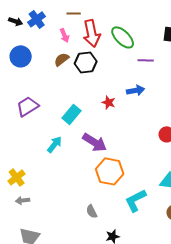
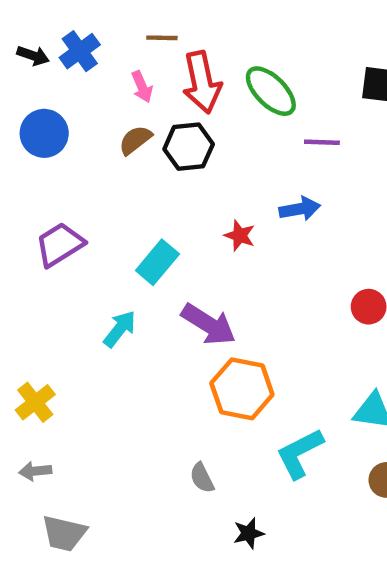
gray arrow: (23, 200) -> (35, 471), moved

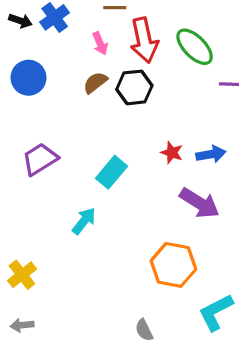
blue arrow: (300, 209) -> (211, 154), moved
purple arrow: (209, 324) -> (199, 203), moved

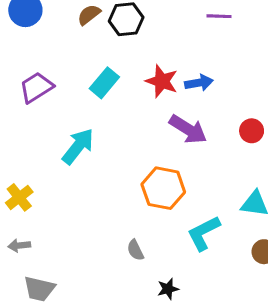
red star: (172, 153) -> (162, 81), size x1.5
cyan rectangle: (112, 172) -> (104, 83), moved
cyan arrow: (84, 221) -> (78, 146), size x1.4

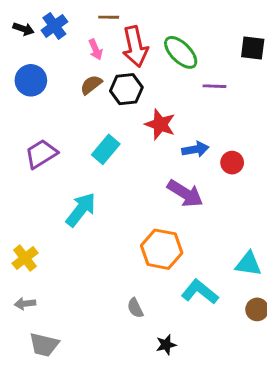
red star: (162, 81) -> (160, 124), moved
red circle: (252, 131) -> (232, 163), moved
cyan L-shape: (204, 233) -> (200, 292), turned 66

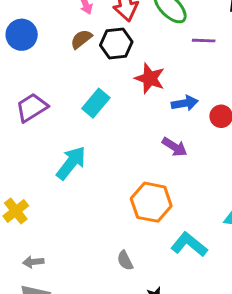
purple arrow: (185, 193) -> (175, 147), size x0.7
gray arrow: (25, 304) -> (33, 262), moved

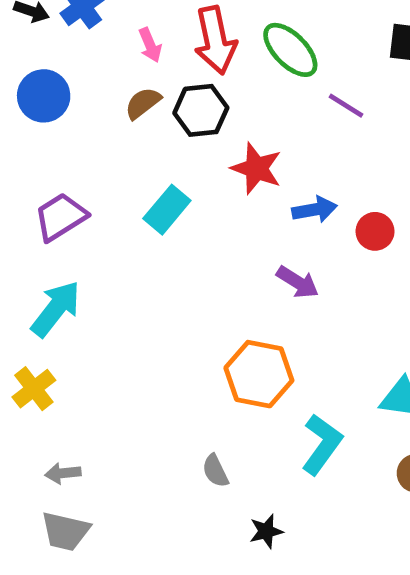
purple line: (204, 41) -> (346, 106), turned 30
cyan arrow: (71, 163) -> (56, 309), moved
cyan L-shape: (189, 244) -> (322, 444), turned 87

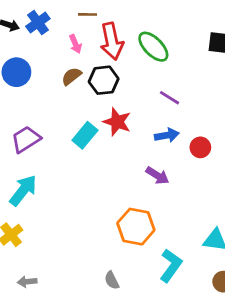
purple line: (346, 106) -> (169, 98), moved
red star: (256, 168) -> (117, 122), moved

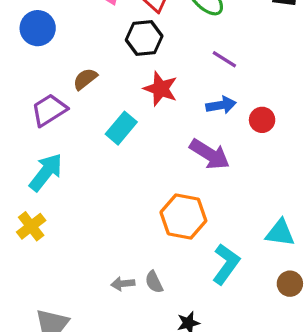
brown semicircle: (71, 76) -> (85, 79), moved
cyan rectangle: (85, 135) -> (121, 128), moved
purple arrow: (157, 176) -> (210, 154), size x1.4
gray arrow: (27, 282) -> (123, 284), moved

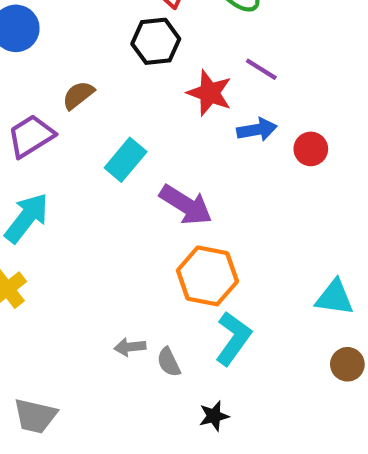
red star: (161, 89) -> (210, 93), moved
purple arrow: (210, 154) -> (186, 205), moved
cyan L-shape: (226, 264) -> (233, 338), moved
gray arrow: (123, 284) -> (130, 347), moved

